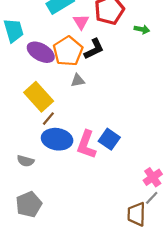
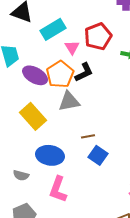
gray triangle: (78, 80) -> (69, 101), size x1.6
brown line: (48, 119) -> (88, 136), moved, turned 40
pink L-shape: (86, 145) -> (58, 189), moved

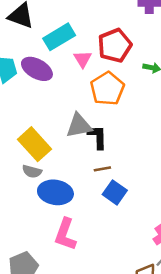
black L-shape: (84, 72) -> (97, 137), moved, turned -65
orange pentagon: (60, 74) -> (107, 89), moved
purple ellipse: (35, 75) -> (37, 69), moved
gray semicircle: (21, 175) -> (32, 171), moved

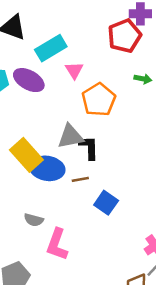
red pentagon: (115, 45) -> (124, 36), moved
brown line: (102, 169) -> (80, 179), moved
gray semicircle: (32, 171) -> (34, 220), moved
blue ellipse: (55, 192) -> (47, 168), moved

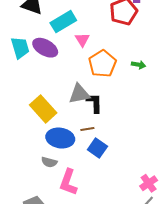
green arrow: (143, 79) -> (139, 65), moved
blue ellipse: (47, 168) -> (60, 138), moved
blue square: (106, 203) -> (97, 148), moved

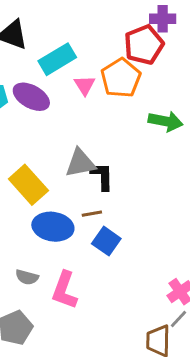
orange pentagon: (102, 64) -> (121, 78), moved
green arrow: (139, 65) -> (166, 121), size x1.6
gray semicircle: (49, 162) -> (27, 277), moved

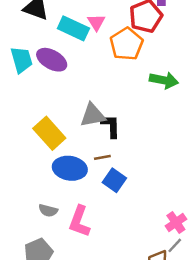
cyan rectangle: (57, 59) -> (73, 28), turned 56
pink triangle: (85, 85) -> (96, 22), moved

